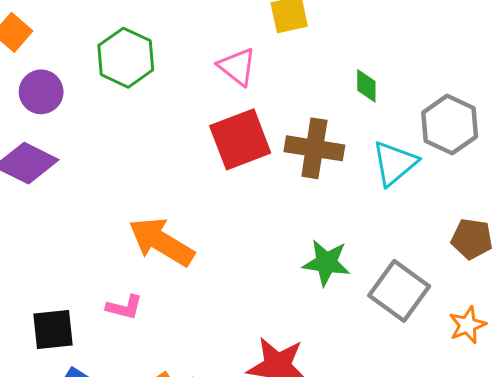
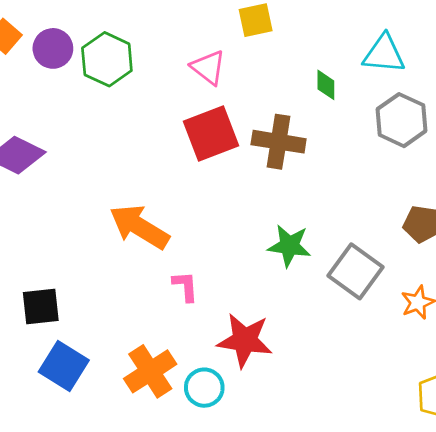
purple circle: (41, 92) -> (53, 48), moved
cyan triangle: (395, 163) -> (384, 54), moved, turned 45
pink L-shape: (124, 307) -> (185, 286), moved, turned -108

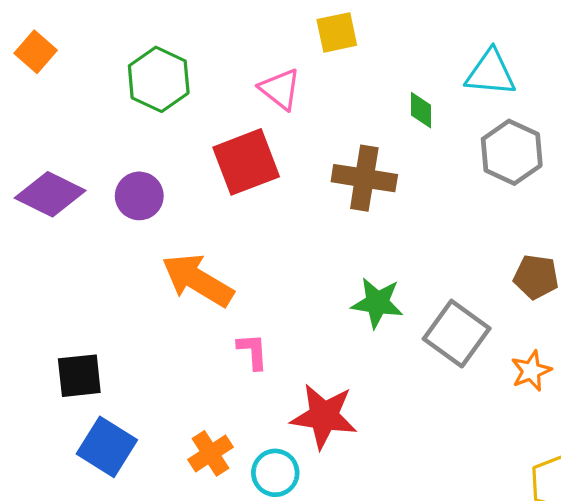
purple circle: (53, 48) -> (139, 196), moved
red square: (211, 134) -> (246, 162), moved
orange cross: (150, 371) -> (211, 453), size x0.7

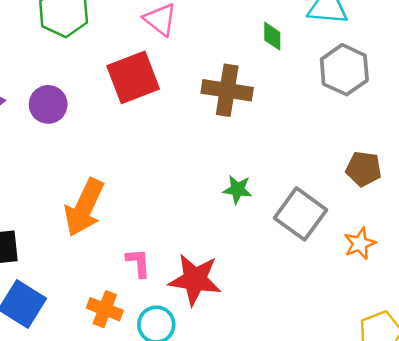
orange arrow: (198, 280) -> (84, 207), moved, turned -96
green star: (377, 303) -> (237, 189), size x0.7
pink L-shape: (253, 351) -> (138, 263), moved
orange cross: (211, 453) -> (105, 309), turned -36

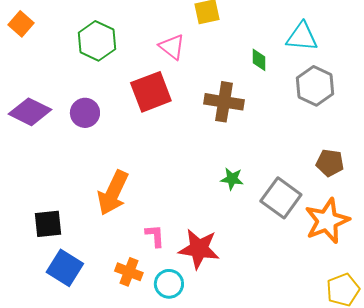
orange star: (360, 243) -> (327, 221), size x1.8

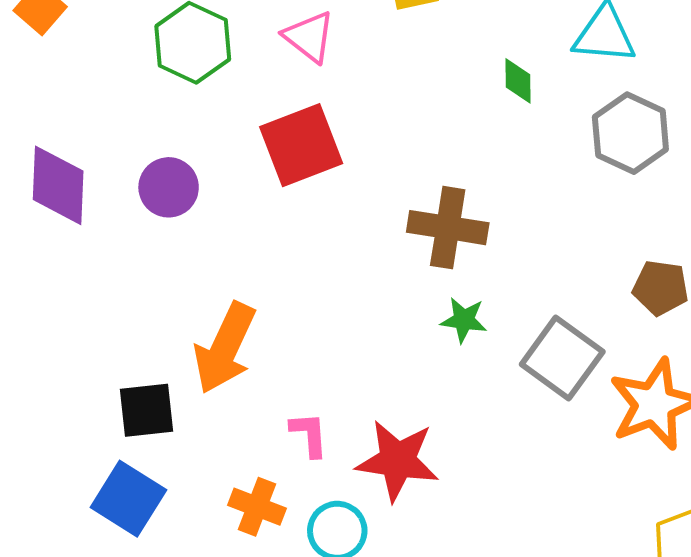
pink triangle: (172, 47) -> (309, 37), moved
brown cross: (224, 102) -> (448, 228), moved
purple diamond: (30, 112) -> (58, 185), turned 66
black square: (48, 224) -> (146, 410), moved

